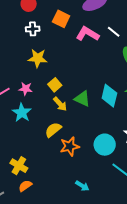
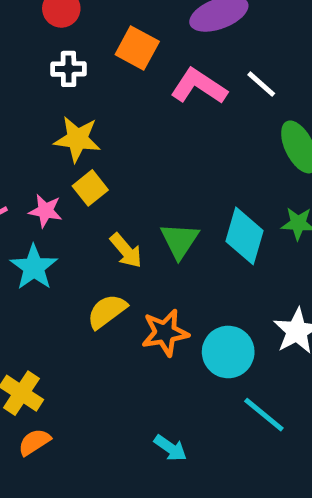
yellow square: (55, 85) -> (90, 188), moved
green triangle: (82, 99) -> (179, 240), turned 36
orange star: (70, 146) -> (165, 333), moved

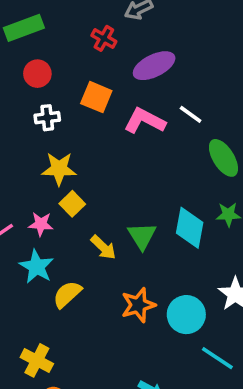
yellow semicircle: (107, 311) -> (67, 294), moved

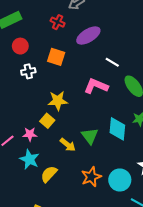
pink L-shape: (145, 121) -> (96, 86), moved
yellow star: (59, 169) -> (58, 101), moved

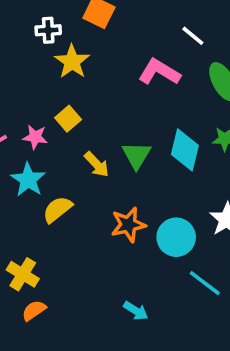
yellow star: (58, 101) -> (72, 62), moved, turned 30

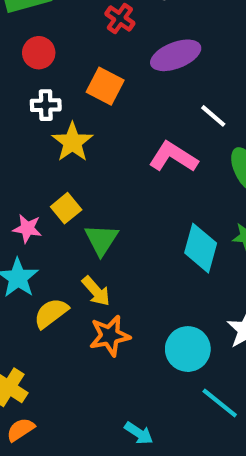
green triangle: (136, 155) -> (101, 240), moved
yellow arrow: (97, 164) -> (96, 291), moved
orange star: (128, 225) -> (110, 336), moved

